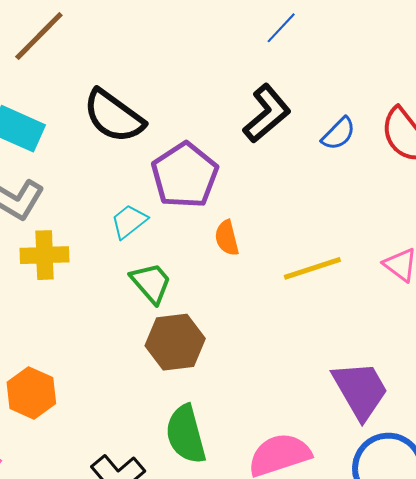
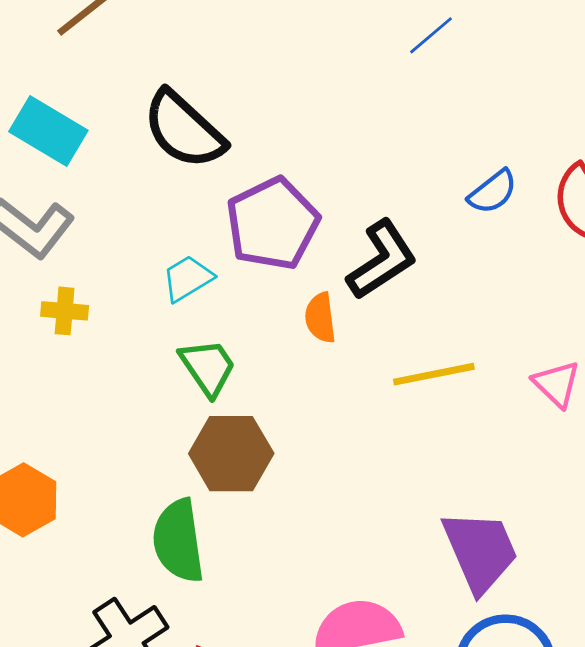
black L-shape: (267, 114) -> (382, 260), moved
yellow cross: (45, 255) -> (65, 311), size x0.7
green semicircle: (186, 434) -> (178, 541), moved

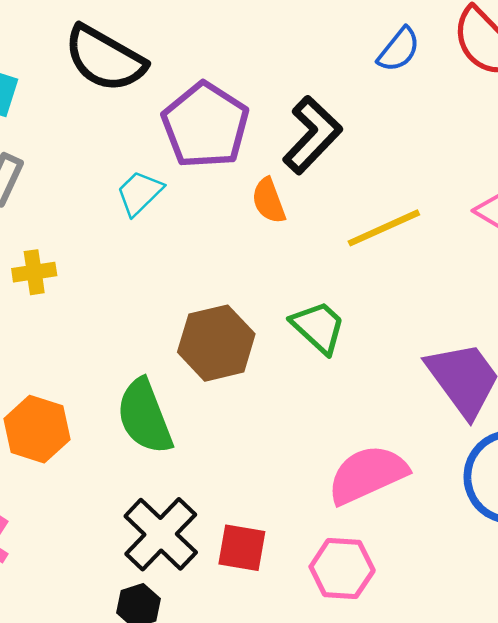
yellow cross: (65, 311) -> (34, 272), moved
green trapezoid: (208, 367) -> (318, 327), moved
green semicircle: (178, 541) -> (145, 417), moved

